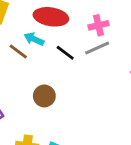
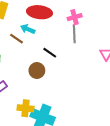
gray line: (97, 48) -> (74, 34), turned -66
black line: (65, 53) -> (50, 53), moved

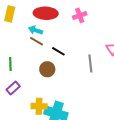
gray line: (74, 34) -> (90, 64), moved
brown line: (16, 39) -> (36, 41), moved

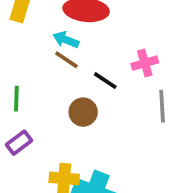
pink cross: (80, 15) -> (145, 63), moved

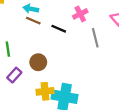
brown circle: (83, 112) -> (38, 62), moved

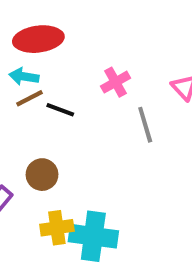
brown line: (33, 21) -> (30, 98), turned -48
black line: (59, 29) -> (60, 110), moved

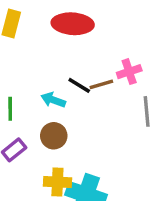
cyan arrow: (24, 76) -> (53, 100), moved
brown line: (30, 98) -> (101, 84), moved

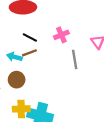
brown line: (101, 84) -> (29, 53), moved
black line: (79, 85) -> (30, 38), moved

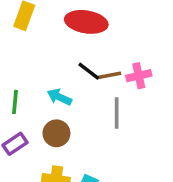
brown line: (29, 53) -> (109, 75), moved
gray line: (75, 59) -> (117, 113), moved

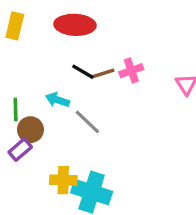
gray line: (117, 113) -> (87, 122), moved, turned -40
brown circle: (56, 133) -> (30, 130), moved

